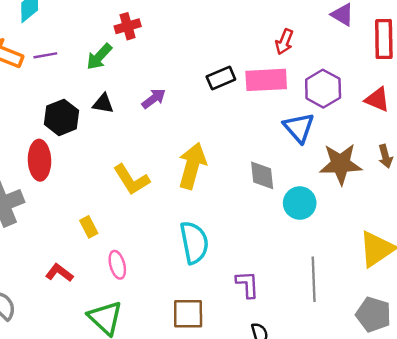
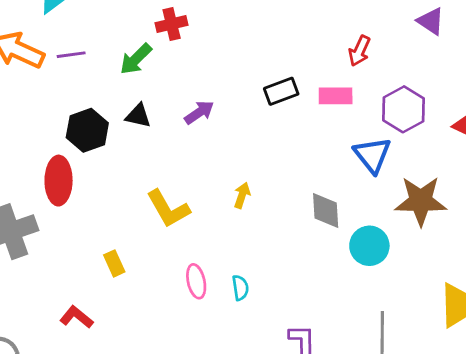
pink rectangle: (266, 80) -> (336, 96), size x0.7
yellow arrow: (192, 166) -> (242, 195), size x0.5
cyan semicircle: (194, 242) -> (240, 288), size x0.5
pink ellipse: (117, 265) -> (196, 281), moved

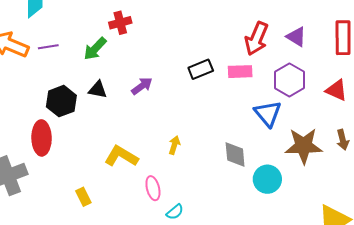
purple triangle: (431, 21) -> (296, 37), moved
red arrow: (359, 51) -> (256, 39), size x1.5
yellow L-shape: (168, 209) -> (121, 156), turned 152
pink ellipse: (196, 281) -> (153, 188), moved
cyan semicircle: (240, 288) -> (175, 212), turned 60

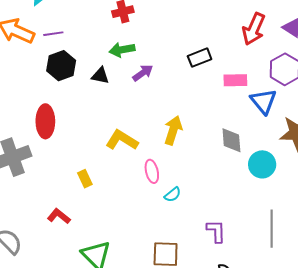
green arrow: (95, 49) -> (122, 50), moved, turned 35
pink rectangle: (240, 72) -> (235, 80), moved
black hexagon: (61, 101) -> (61, 66), moved
yellow arrow: (174, 145) -> (173, 130), size x1.6

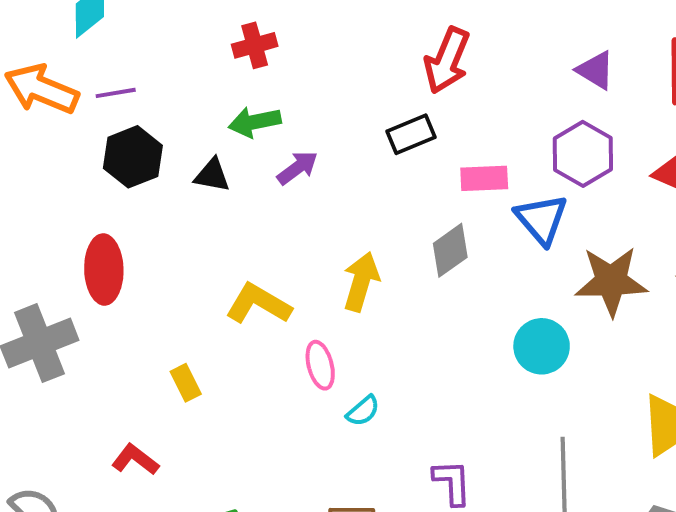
red arrow: (254, 29) -> (447, 61), moved
gray diamond: (231, 140) -> (450, 250), moved, turned 60

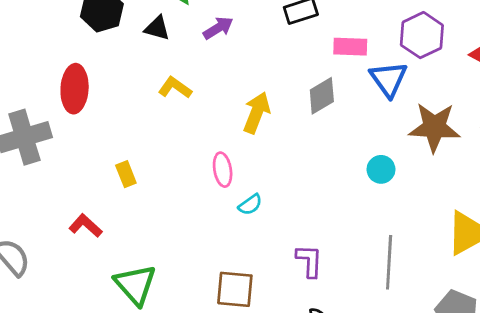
yellow L-shape: (258, 304) -> (175, 88), moved, size x0.7
cyan circle: (542, 346) -> (381, 169), size x0.7

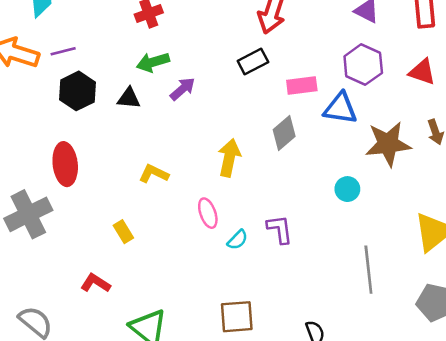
blue triangle: (389, 79) -> (340, 108), turned -36
yellow L-shape: (175, 88) -> (154, 174), moved
purple L-shape: (309, 261) -> (280, 229), moved

